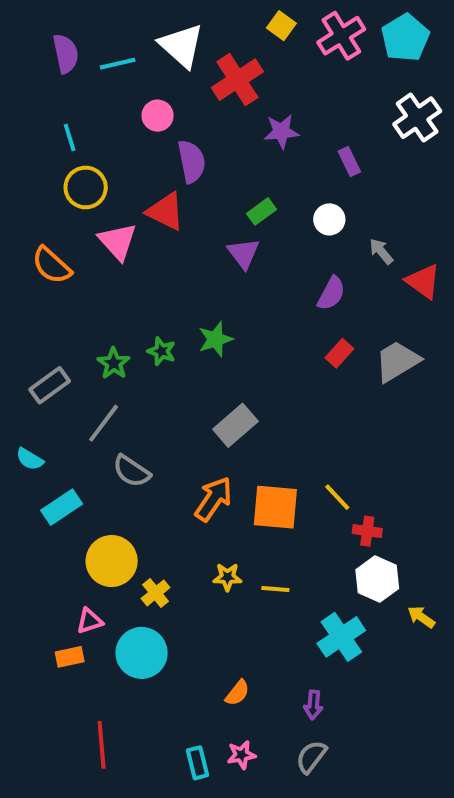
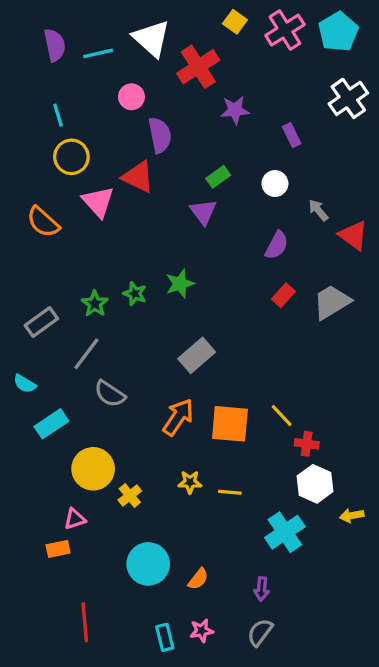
yellow arrow: (421, 617) -> (352, 516), turned -45
cyan circle: (142, 653) -> (148, 564), moved

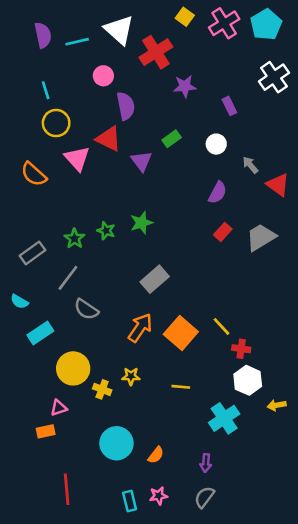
purple triangle: (203, 212) -> (141, 161), moved
orange square: (230, 424) -> (181, 333), turned 36
yellow star: (190, 482) -> (131, 376), moved
yellow cross: (130, 496) -> (102, 389), turned -30

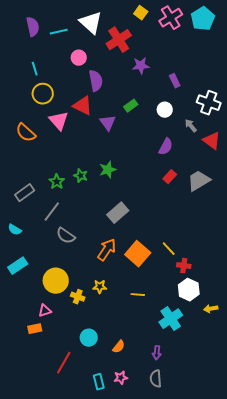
white cross: (274, 77) -> (209, 103), moved, turned -35
cyan rectangle: (40, 333) -> (18, 266), moved
cyan circle: (116, 443) -> (89, 338), size x0.7
red line: (67, 489) -> (64, 363), moved, turned 35
gray semicircle: (204, 497) -> (156, 379), turned -42

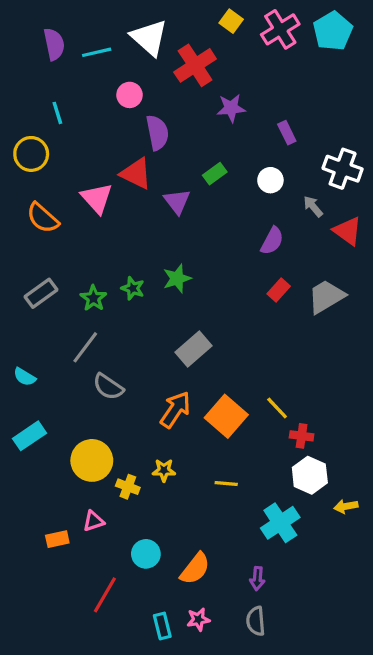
yellow circle: (43, 94) -> (31, 154), moved
gray rectangle: (25, 193) -> (41, 293), moved
pink triangle: (45, 311) -> (93, 521), moved
orange semicircle: (119, 347) -> (195, 569), size x1.5

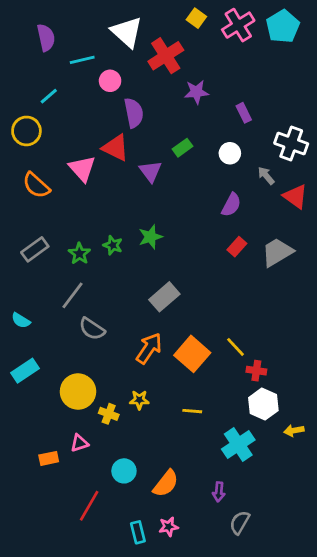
cyan line: (97, 52) -> (82, 60), moved
cyan line: (57, 113) -> (49, 96), turned 66
gray semicircle: (256, 621) -> (240, 522), moved, turned 35

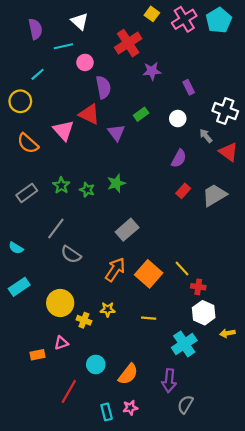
white triangle: (127, 32) -> (80, 21), moved, size x0.7
green star: (79, 254) -> (61, 185), moved
purple arrow: (219, 492) -> (169, 381), size x1.5

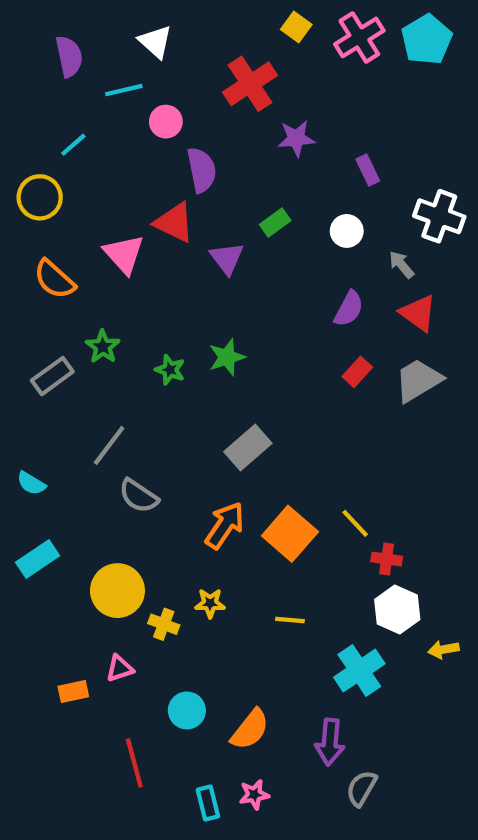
red triangle: (228, 152) -> (418, 313), moved
green star: (61, 185) -> (103, 347), moved
red line: (69, 391) -> (134, 763), turned -45

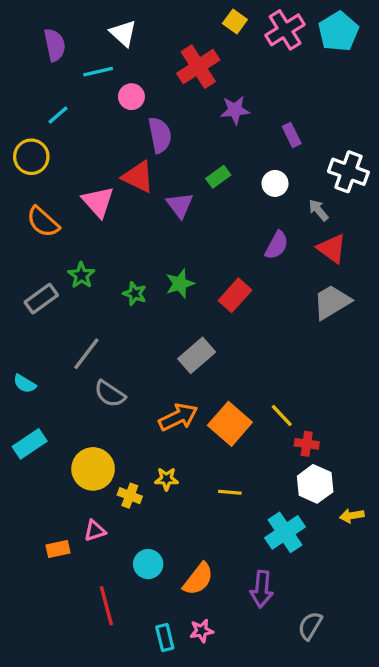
red rectangle: (357, 372) -> (235, 295), moved, size x1.4
orange arrow: (225, 525) -> (178, 417), turned 30
gray semicircle: (361, 788) -> (310, 626), moved

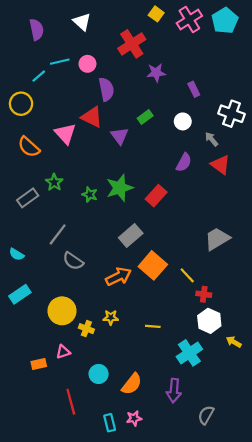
cyan line: (98, 72) -> (60, 62), moved
green star: (180, 284) -> (120, 188), size x1.4
gray trapezoid: (332, 302) -> (217, 239), moved
orange square: (230, 424) -> (153, 265), moved
yellow arrow: (352, 516) -> (234, 342), turned 40

